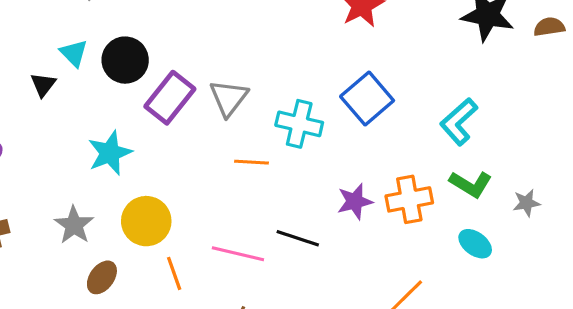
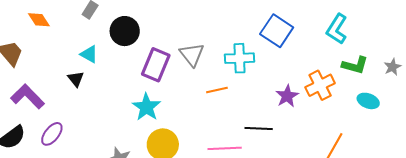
black circle: (125, 60) -> (125, 31), moved
cyan star: (110, 153) -> (146, 107), moved

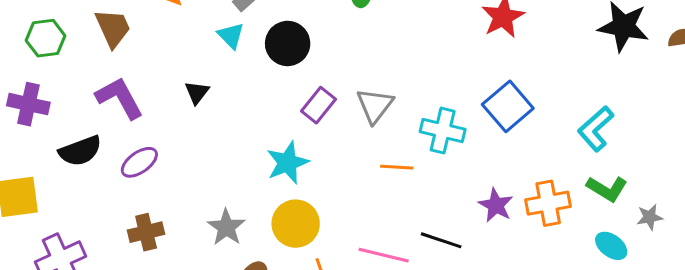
cyan triangle: (89, 54) -> (231, 36), moved
purple rectangle: (156, 65) -> (319, 105), size x0.7
gray star: (392, 67) -> (650, 217), moved
purple star: (287, 96) -> (496, 205), turned -30

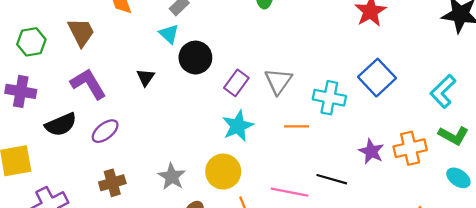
black circle: (288, 43) -> (195, 58), moved
cyan star: (288, 163) -> (238, 126), moved

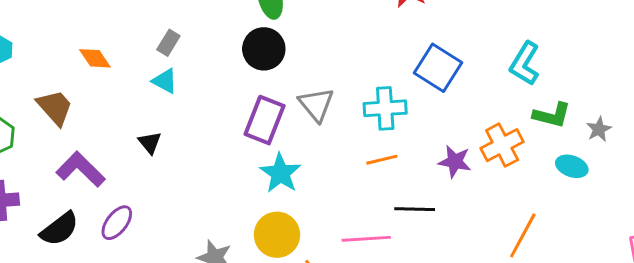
black circle: (195, 58) -> (264, 49), moved
purple rectangle: (236, 83) -> (265, 120), size x1.4
orange line: (296, 126) -> (382, 160), moved

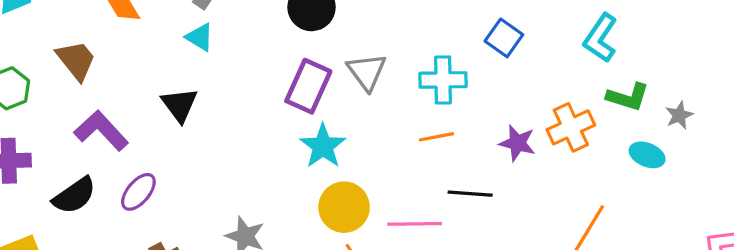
blue square: (438, 68) -> (504, 38), size x0.7
black triangle: (150, 143) -> (180, 105), size x1.4
yellow circle: (277, 235) -> (344, 207), moved

